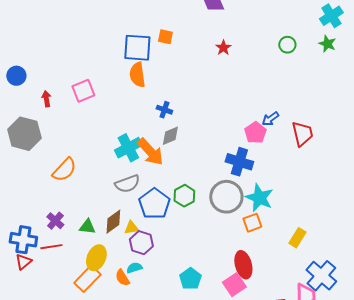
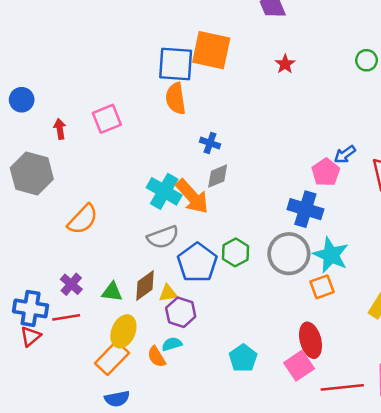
orange square: (165, 37) -> (211, 50), size x2.0
cyan cross: (128, 148) -> (164, 191), turned -32

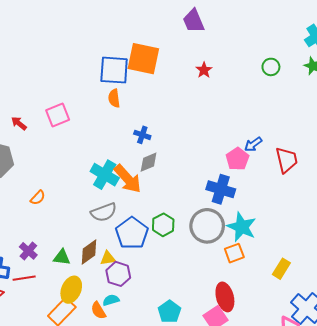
orange semicircle: (176, 98) -> (114, 98), size x0.7
red arrow: (60, 129) -> (19, 123), turned -42
orange semicircle: (83, 219) -> (38, 198), size x0.6

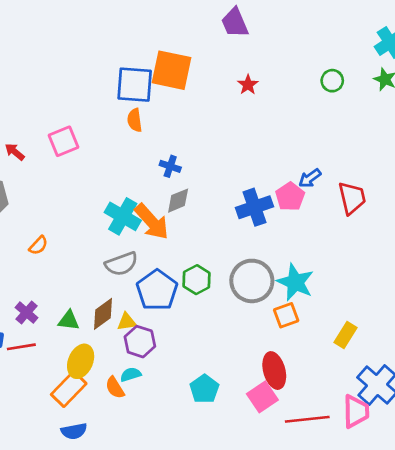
blue cross: (221, 189) -> (254, 207), moved, turned -36

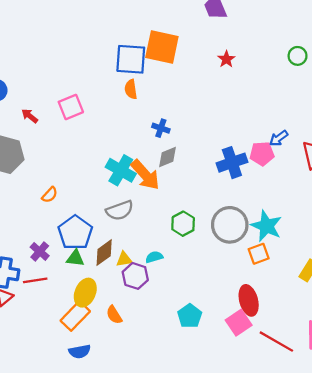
pink pentagon: (290, 197) -> (262, 154), turned 30
blue pentagon: (157, 290) -> (75, 233), moved
cyan semicircle: (131, 374) -> (154, 257), moved
red line: (307, 419) -> (276, 342), turned 36

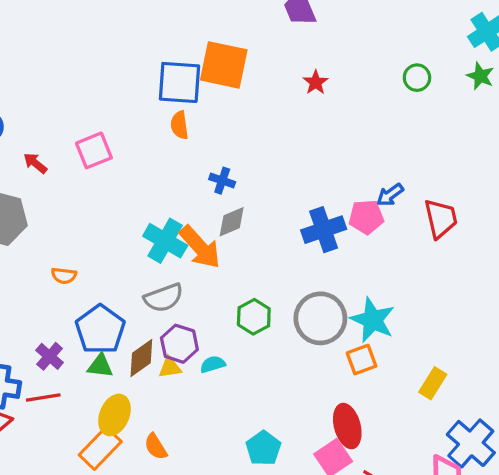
orange semicircle: (50, 195) -> (64, 276), turned 54
purple hexagon: (135, 276) -> (179, 344), moved

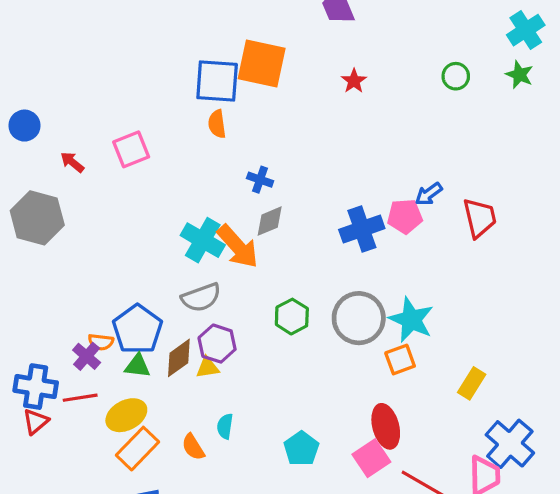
orange semicircle: (64, 276) -> (101, 342), moved
cyan semicircle: (213, 364) -> (225, 426), moved, turned -65
yellow ellipse: (114, 415) -> (126, 415), moved, turned 39

